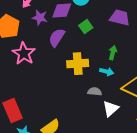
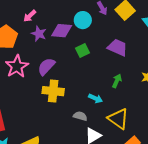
purple semicircle: (57, 38) -> (46, 66), moved
green arrow: (113, 53) -> (117, 81), moved
yellow cross: (78, 64) -> (53, 91), moved

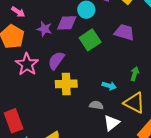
pink arrow: (30, 16) -> (18, 12), moved, turned -96
green square: (83, 50) -> (90, 40), size x1.5
green arrow: (117, 81) -> (135, 74), moved

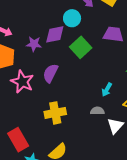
yellow cross: (66, 84) -> (55, 113), moved
cyan arrow: (109, 86) -> (107, 90), turned 112

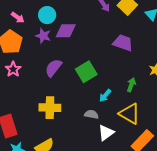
cyan circle: (72, 18) -> (47, 15), moved
green square: (81, 47) -> (86, 72), moved
pink star: (22, 82) -> (13, 69), moved, size x0.7

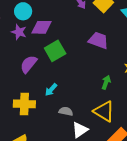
green square: (86, 72) -> (55, 51), moved
cyan arrow: (105, 96) -> (51, 90), moved

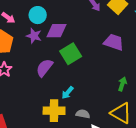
yellow cross: (24, 104) -> (54, 111), moved

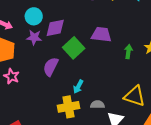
purple trapezoid: (114, 42) -> (101, 35), moved
green arrow: (122, 84) -> (128, 52), moved

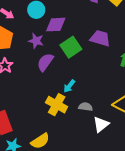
purple star: (34, 37) -> (36, 41), moved
yellow cross: (69, 107) -> (57, 105), turned 30

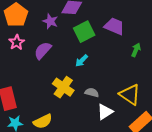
purple semicircle: (45, 62) -> (43, 50), moved
cyan arrow: (69, 86) -> (82, 61), moved

